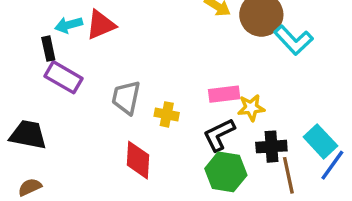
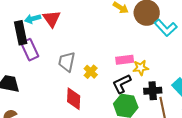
red triangle: (101, 25) -> (52, 19), turned -42
black rectangle: (48, 49) -> (21, 33), size x1.6
purple rectangle: (64, 77) -> (30, 50), turned 35
yellow cross: (167, 114) -> (91, 72), turned 32

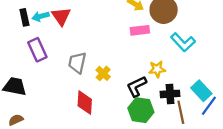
cyan L-shape: (166, 28) -> (183, 42), moved
black rectangle: (21, 33) -> (24, 17), moved, size x0.7
pink rectangle: (125, 60) -> (140, 30), moved

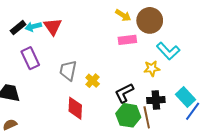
black rectangle: (24, 17) -> (18, 28), turned 63
yellow star: (157, 69) -> (152, 68), moved
brown line: (181, 112) -> (147, 117), moved

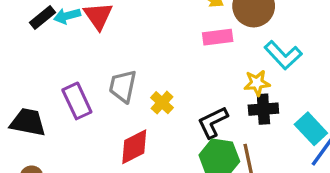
purple rectangle: (30, 58) -> (77, 101), moved
black cross: (156, 100) -> (263, 109), moved
red diamond: (75, 108) -> (134, 147), turned 60

